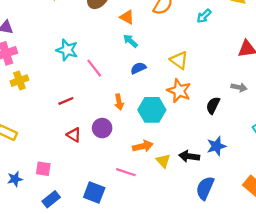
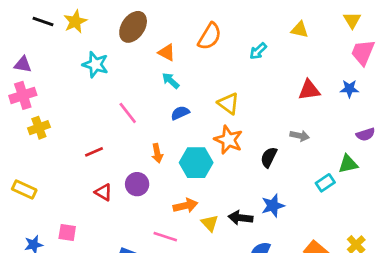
cyan star: (67, 50) -> (95, 65), moved

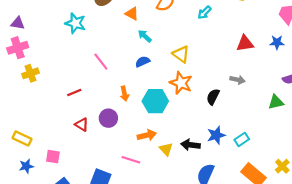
cyan arrow: (171, 81) -> (145, 36), moved
cyan rectangle: (325, 183) -> (242, 139), moved
yellow rectangle: (24, 190) -> (22, 138), moved

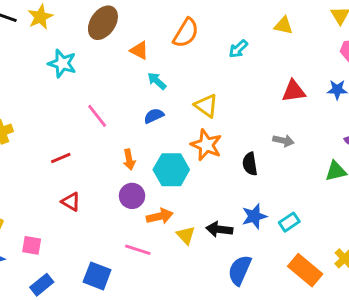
black semicircle: (213, 97) -> (250, 164), turned -35
purple circle: (108, 118) -> (132, 196), moved

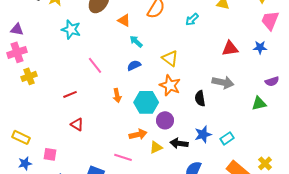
gray arrow: (283, 141) -> (223, 82), size x1.5
purple circle: (132, 196) -> (165, 120), moved
yellow triangle: (186, 235) -> (156, 147), turned 48

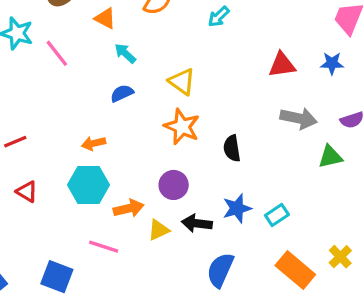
pink line: (95, 65) -> (57, 53), moved
gray arrow: (223, 82) -> (299, 118), moved
orange arrow: (117, 95) -> (94, 143), turned 88
cyan hexagon: (146, 102) -> (89, 185), moved

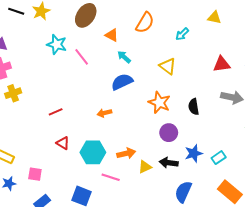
yellow triangle: (182, 82) -> (168, 66), moved
blue semicircle: (122, 93) -> (122, 82), size x1.5
black semicircle: (232, 148) -> (194, 107), moved
cyan hexagon: (89, 185) -> (93, 152), moved
purple circle: (174, 185) -> (169, 133), moved

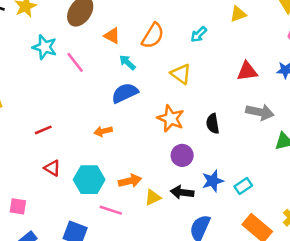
yellow triangle: (214, 17) -> (238, 14), turned -32
orange semicircle: (145, 23) -> (153, 36), moved

